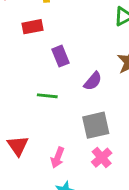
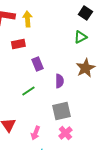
purple semicircle: (93, 81) -> (59, 81), turned -40
green line: (47, 96) -> (28, 91), turned -40

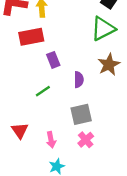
green triangle: (80, 37) -> (103, 29), size x1.6
red rectangle: (18, 44) -> (31, 37), size x1.5
pink arrow: (35, 133) -> (51, 140), turned -32

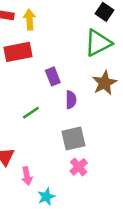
purple rectangle: (53, 60) -> (53, 76), moved
pink arrow: (51, 140) -> (27, 176), moved

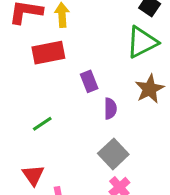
green line: (31, 113) -> (42, 124), moved
gray square: (73, 139) -> (113, 154), turned -30

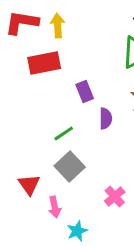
green line: (42, 124) -> (64, 134), moved
gray square: (113, 154) -> (70, 167), moved

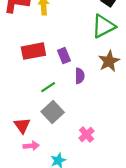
red rectangle: (44, 63) -> (33, 51), moved
pink arrow: (55, 207) -> (31, 146), moved, turned -84

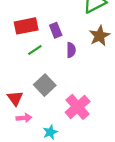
green line: (48, 87) -> (35, 50), moved
pink cross: (86, 135) -> (78, 107), size x1.6

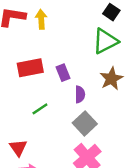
green line: (35, 50) -> (40, 109), moved
gray square: (45, 85) -> (85, 123), moved

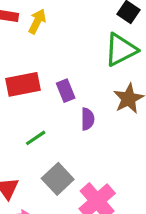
yellow arrow: (41, 19) -> (37, 21), turned 30
gray square: (85, 123) -> (58, 179), moved

